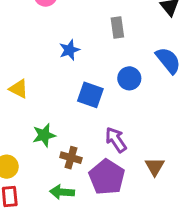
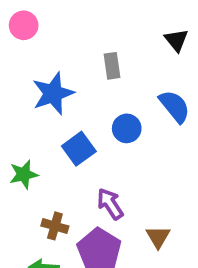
blue star: (69, 50) -> (53, 93), size x1.6
blue square: (90, 95) -> (79, 149), turned 35
green star: (44, 135) -> (24, 174), moved

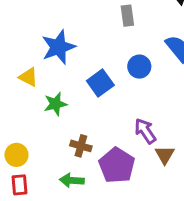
blue star: (53, 93) -> (58, 47), moved
purple arrow: (110, 204) -> (145, 131), moved

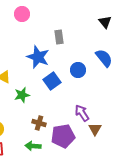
gray rectangle: (127, 16) -> (59, 37), moved
blue star: (58, 47) -> (38, 57), moved, turned -30
purple pentagon: (117, 165) -> (63, 136), turned 30

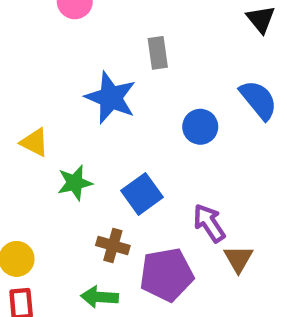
blue square: (52, 81) -> (142, 194), moved

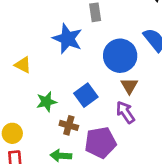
blue circle: (200, 127) -> (120, 56), size x1.6
green star: (75, 183) -> (46, 102), moved
brown triangle: (238, 259) -> (129, 86), moved

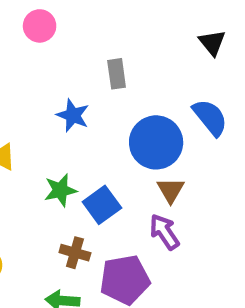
blue star: (67, 39) -> (73, 115), size x0.7
green star: (46, 102) -> (60, 190), moved

